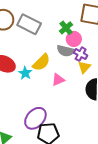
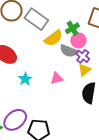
yellow semicircle: (41, 62) -> (53, 38), moved
cyan star: (25, 73) -> (25, 79), moved
purple ellipse: (35, 118) -> (15, 120), moved

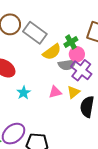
gray semicircle: (69, 51) -> (67, 65), turned -30
purple cross: (83, 56) -> (81, 70), size x1.5
yellow triangle: (85, 70) -> (73, 92), moved

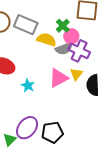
yellow semicircle: (52, 52) -> (46, 40), turned -114
pink triangle: (55, 92) -> (58, 78), size x1.5

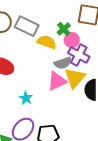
gray semicircle: (64, 49) -> (63, 63), moved
yellow triangle: (76, 74) -> (75, 78), size x1.6
cyan star: (28, 86) -> (26, 98), moved

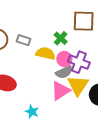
gray rectangle: (27, 26) -> (24, 40), size x0.6
pink circle: (72, 40) -> (64, 59), moved

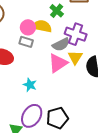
gray rectangle: (24, 40) -> (26, 42), moved
pink circle: (64, 59) -> (28, 27), moved
yellow triangle: (78, 85) -> (75, 57), size x0.7

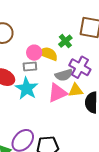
gray rectangle: (26, 42) -> (30, 66), turned -32
yellow triangle: (75, 57) -> (76, 90), turned 42
cyan star: (30, 85) -> (27, 88), moved, size x1.6

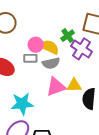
purple cross: (80, 67) -> (81, 49), moved
gray semicircle: (64, 75) -> (51, 63), moved
cyan star: (27, 88) -> (22, 104), moved, turned 30

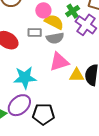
pink circle: (36, 45) -> (43, 10), moved
yellow triangle: (74, 85) -> (77, 75), moved

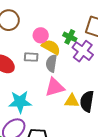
green cross: (73, 11) -> (70, 37), turned -32
gray semicircle: (55, 38) -> (51, 63), turned 108

